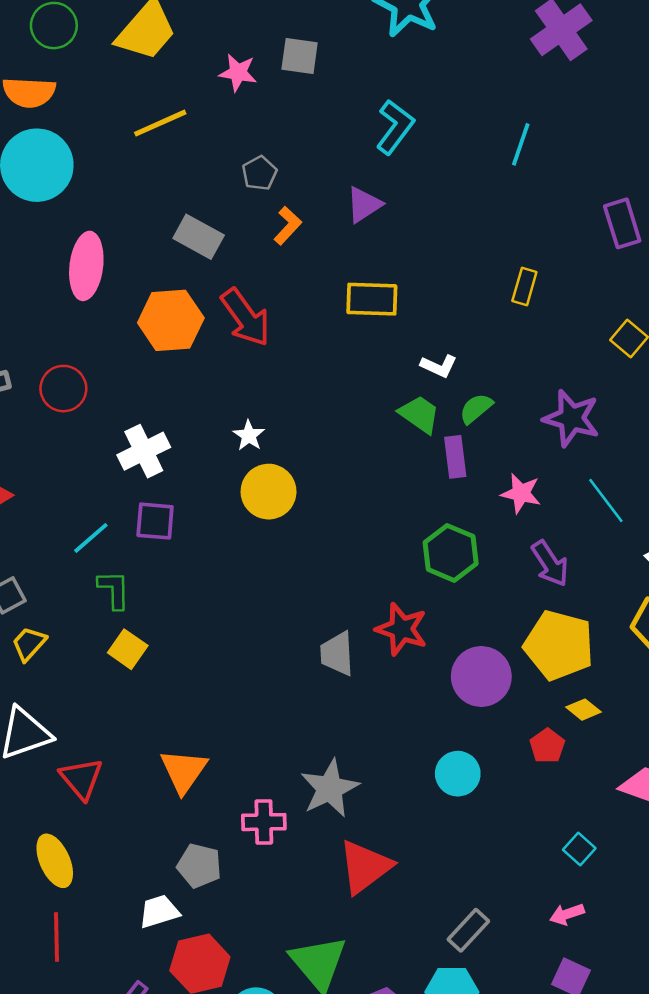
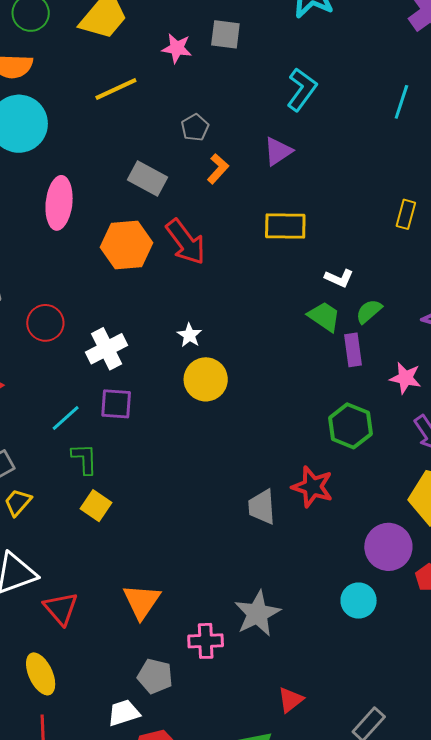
red circle: (63, 389) -> (45, 323), moved
purple circle: (481, 676) -> (388, 547), moved
red triangle: (365, 867) -> (291, 700), moved, size x0.6

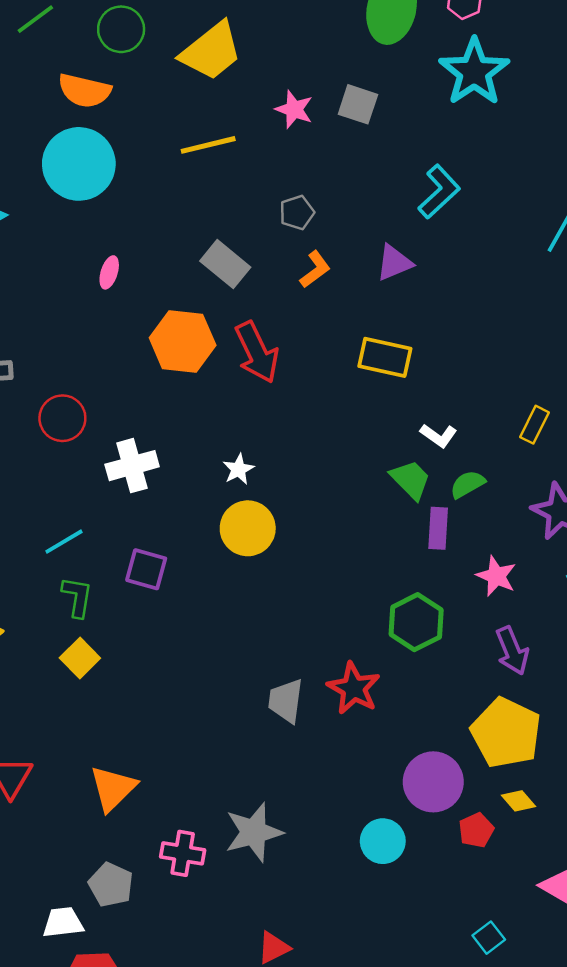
pink ellipse: (59, 203) -> (109, 272), size x0.5
yellow rectangle: (406, 214) -> (534, 425), moved
purple square: (116, 404) -> (146, 569), moved

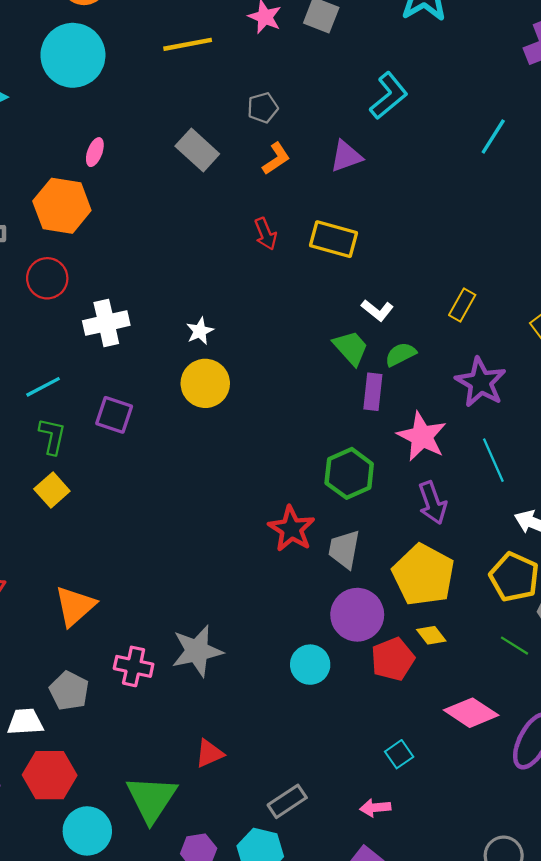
orange hexagon: (183, 342) -> (62, 206), moved
red arrow: (257, 352) -> (266, 234), moved, size x0.6
pink star: (496, 576) -> (422, 436), size x1.4
gray trapezoid: (286, 701) -> (344, 549), moved
red pentagon: (476, 830) -> (393, 659), size x1.4

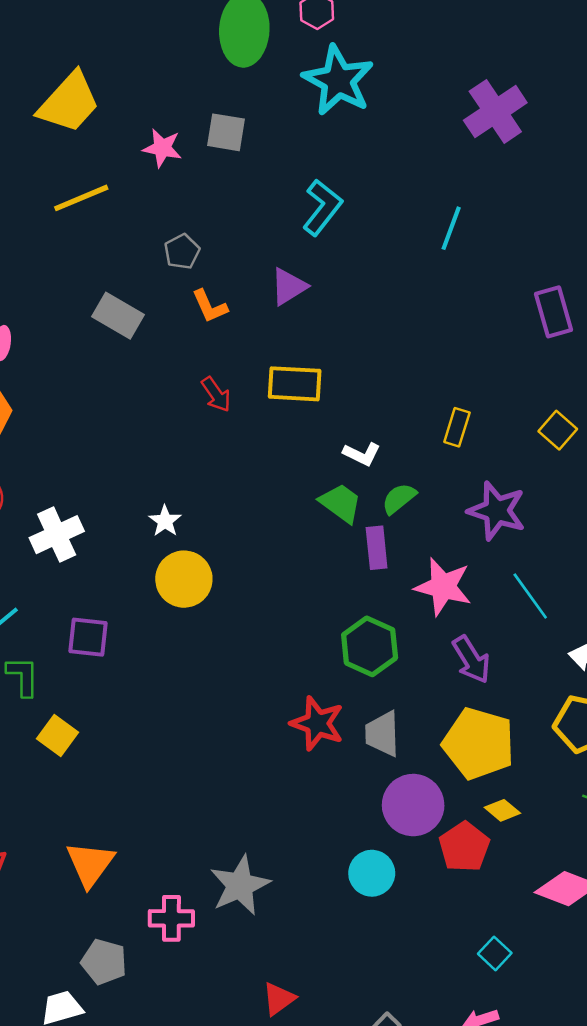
orange L-shape: (276, 159) -> (210, 306), turned 112
yellow square: (52, 490) -> (58, 735), moved

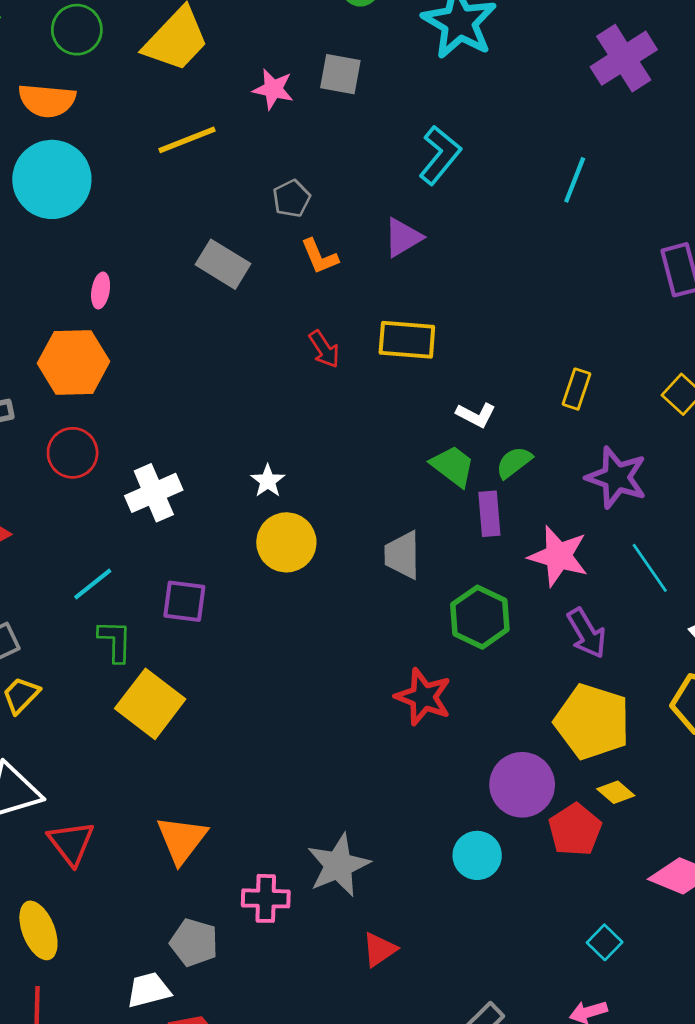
gray trapezoid: (382, 734) -> (402, 555), moved
yellow square: (58, 735) -> (150, 704), size x1.6
red triangle: (279, 999) -> (379, 950), moved

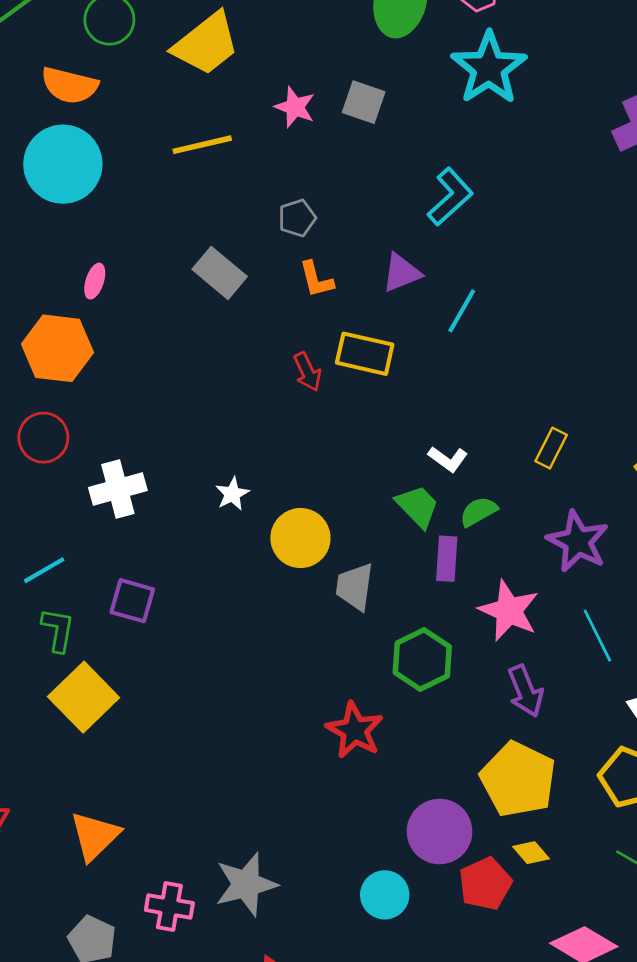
cyan line: (575, 180) -> (462, 311), moved
yellow rectangle: (407, 340) -> (365, 354), moved
yellow circle: (286, 542) -> (300, 538), moved

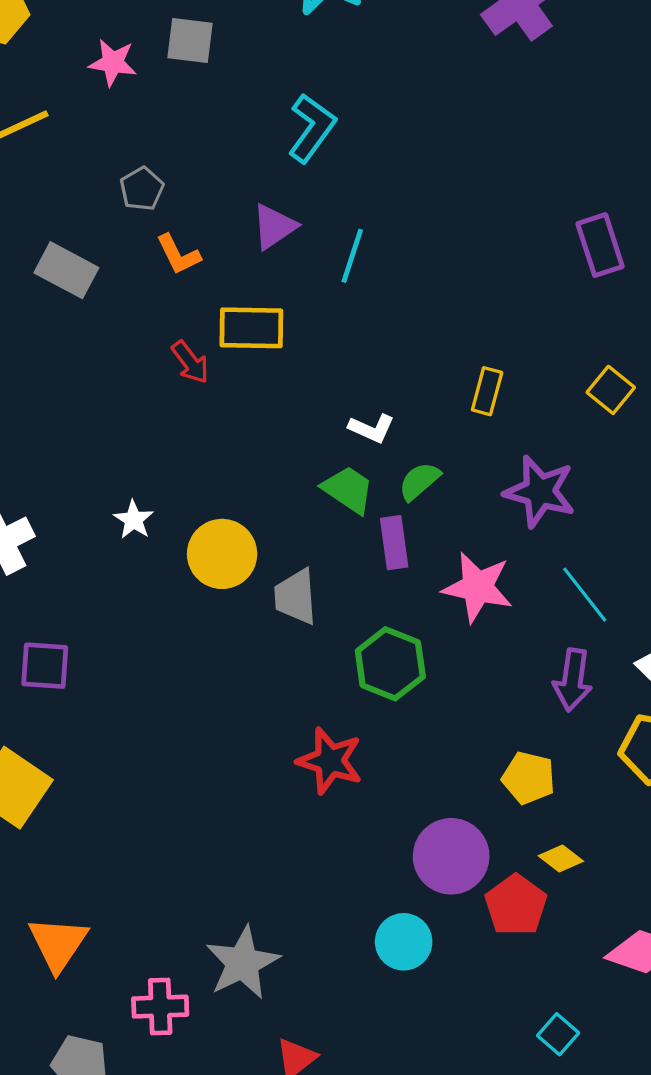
purple arrow: (525, 691) -> (573, 680), moved, turned 42
yellow pentagon: (518, 779) -> (529, 778), size x0.6

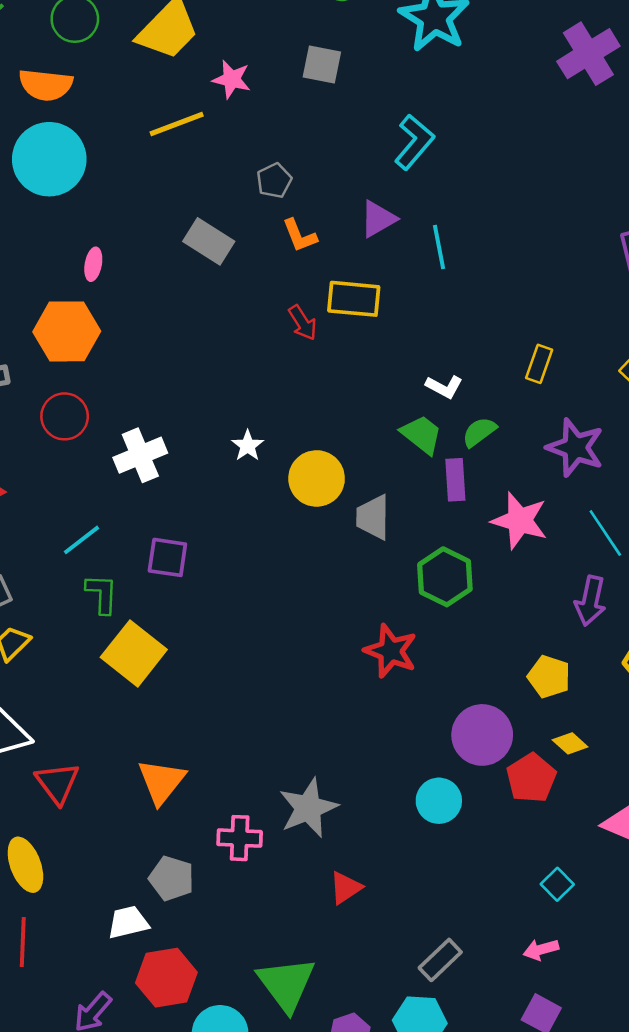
pink star: (113, 63) -> (232, 79), moved
cyan line: (352, 256) -> (439, 247), turned -33

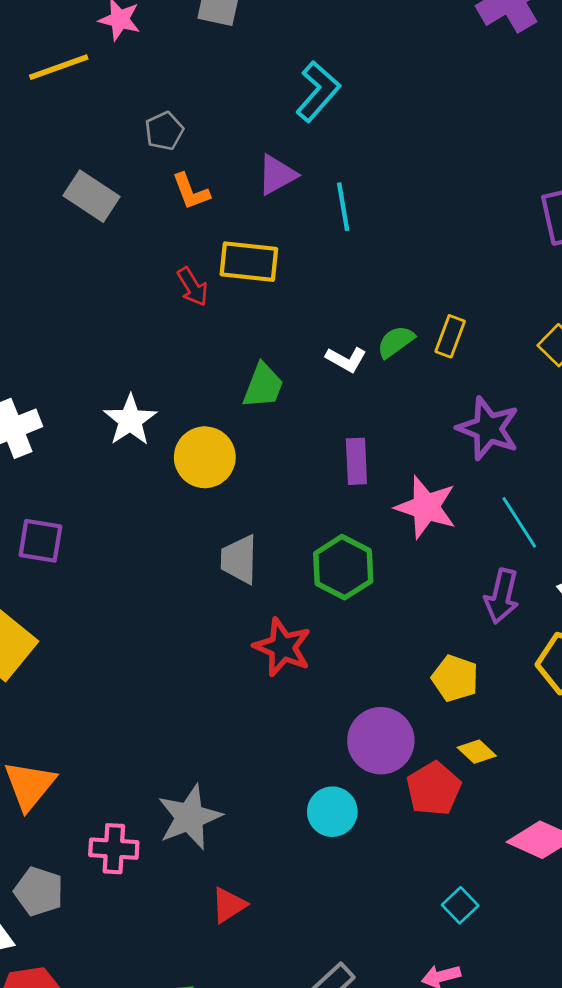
green semicircle: (479, 432) -> (396, 342), moved
green trapezoid: (422, 434) -> (263, 386), moved, turned 72
white star: (248, 446) -> (130, 420), size x1.5
gray trapezoid: (373, 517) -> (239, 559), moved

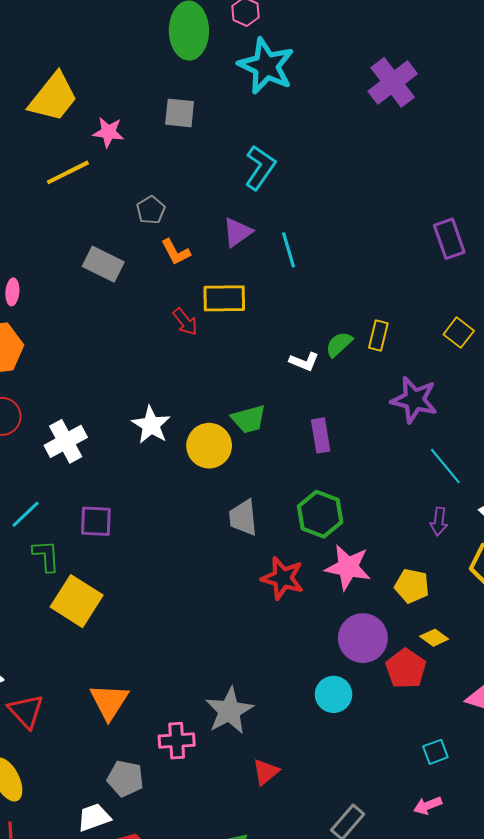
green trapezoid: (263, 386) -> (249, 419), moved, turned 60
pink star: (426, 507) -> (348, 567), moved
purple arrow: (502, 596) -> (439, 522), size x0.7
cyan square: (460, 905) -> (435, 752), turned 30

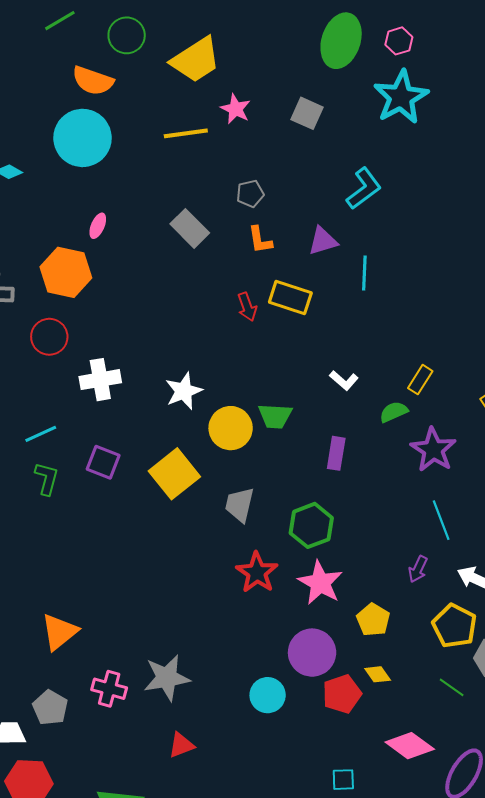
green semicircle: (339, 344) -> (394, 412), moved
yellow square: (77, 601) -> (174, 474), moved

